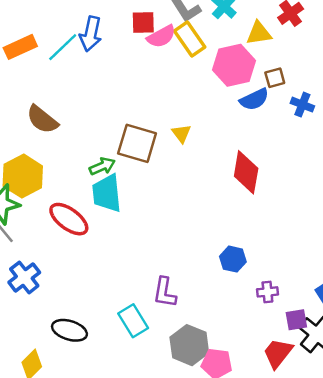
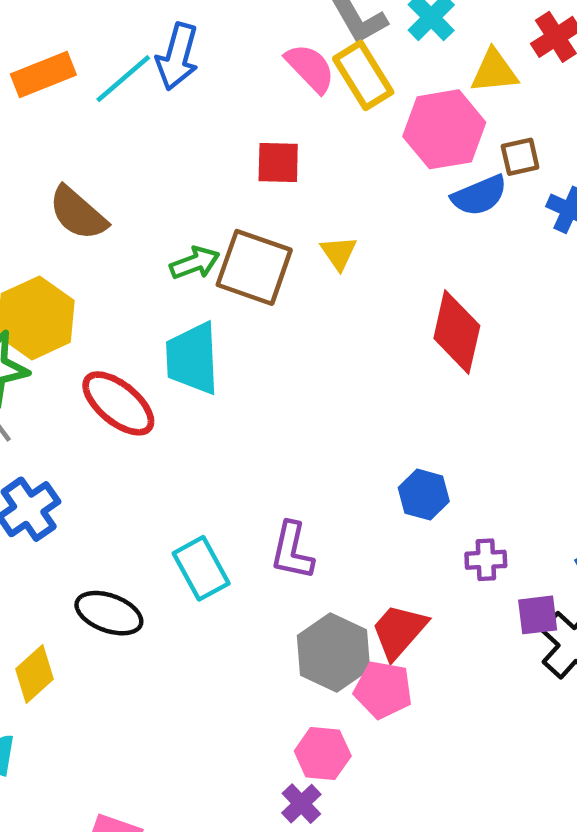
red square: (143, 23) -> (278, 162), moved
pink semicircle: (161, 36) -> (310, 68), turned -108
green arrow: (102, 166) -> (195, 263), moved
cyan rectangle: (133, 321) -> (201, 568), moved
red trapezoid: (278, 353) -> (399, 631), moved

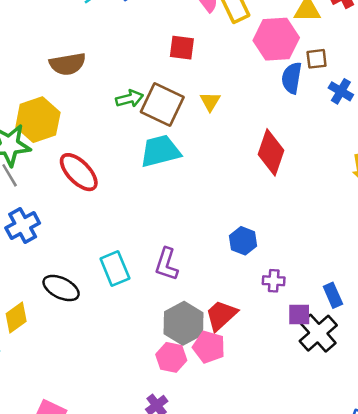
blue semicircle: (479, 196) -> (292, 78), turned 116
brown semicircle: (78, 213) -> (68, 64), turned -57
cyan trapezoid: (192, 358) -> (160, 151), moved, turned 72
pink hexagon: (323, 754) -> (171, 357), moved

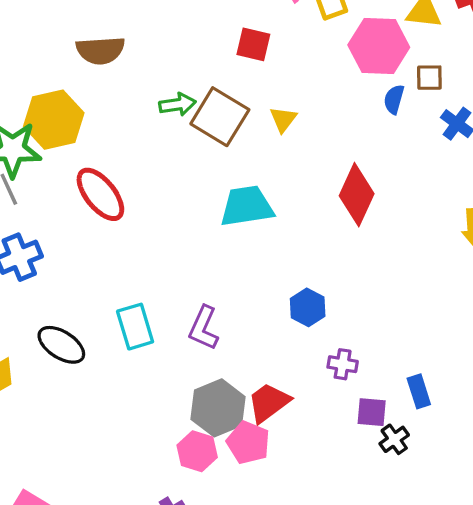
blue semicircle: (292, 78) -> (394, 99), size x0.7
cyan trapezoid: (160, 151) -> (247, 206), moved
black cross: (318, 333) -> (394, 439), size x0.6

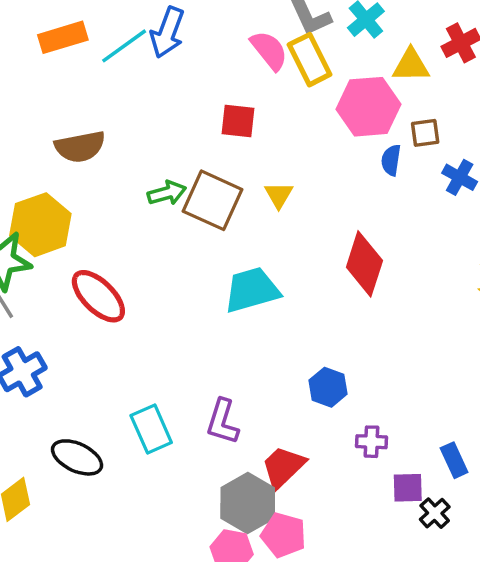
red trapezoid: (269, 403) -> (283, 467), moved

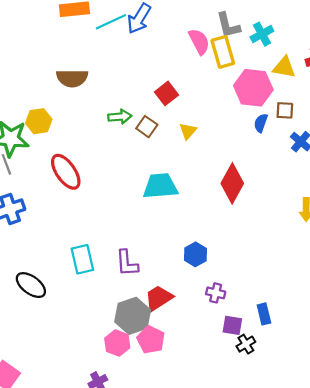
red square: (238, 121) -> (166, 93), moved, turned 35
brown square: (212, 200) -> (147, 127), size x0.6
yellow hexagon: (40, 225) -> (39, 121), size x0.7
purple L-shape: (223, 422) -> (127, 263), turned -32
black ellipse: (77, 457) -> (31, 285), moved

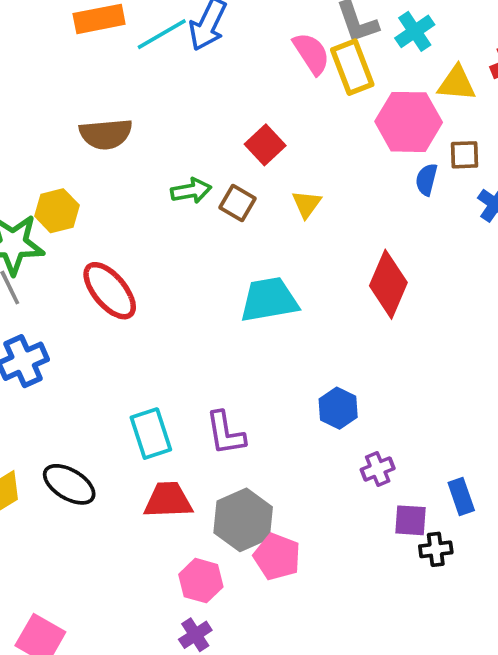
purple cross: (216, 293) -> (378, 469), turned -30
red trapezoid: (159, 298) -> (168, 500), moved, turned 36
pink hexagon: (117, 343) -> (201, 581), moved
black cross: (246, 344) -> (436, 549), turned 30

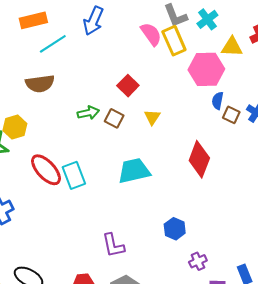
cyan line: (162, 34) -> (53, 44), moved
brown square: (464, 155) -> (231, 115), moved, turned 30
cyan rectangle: (151, 434) -> (74, 175), moved

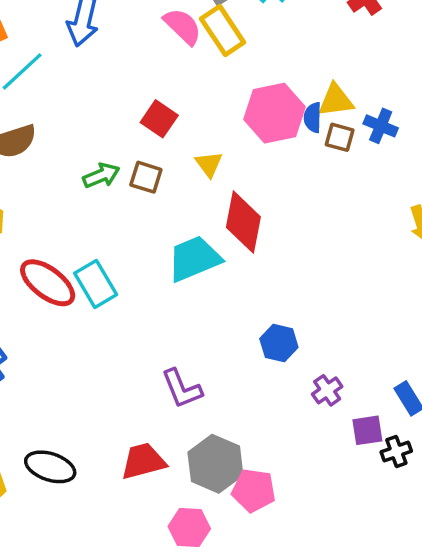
yellow triangle: (232, 47) -> (336, 100), moved
pink hexagon: (206, 69) -> (274, 113), moved
red diamond: (199, 159) -> (243, 222), moved

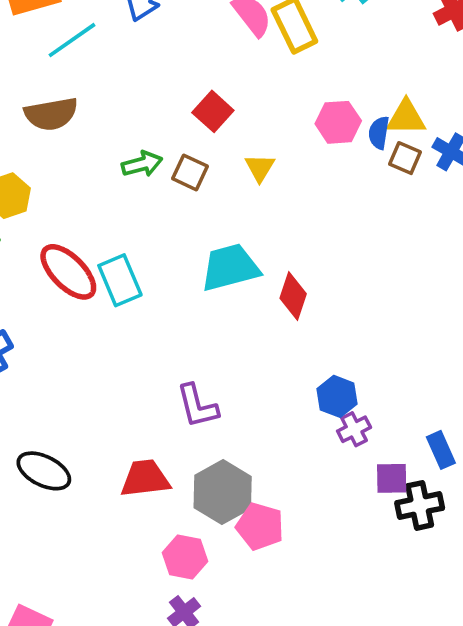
pink hexagon: (274, 113) -> (338, 122), size x0.7
red diamond: (243, 222) -> (293, 296), moved, size x0.7
blue hexagon: (279, 343) -> (337, 396), moved
black cross: (396, 451) -> (420, 505), size x1.4

